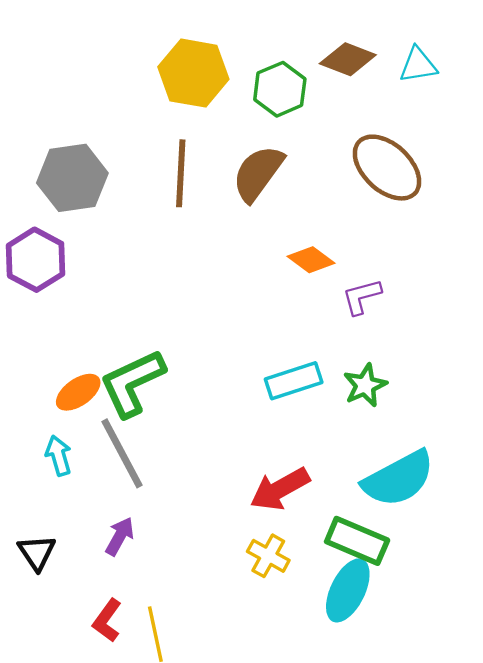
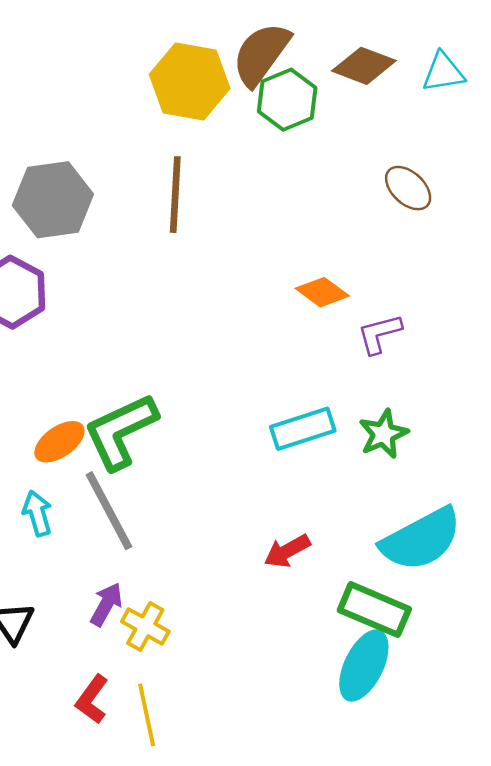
brown ellipse: (387, 168) -> (408, 188), size x0.6
brown semicircle: (258, 173) -> (261, 54), moved
red arrow: (280, 489) -> (287, 551), size x0.7
yellow cross: (268, 556) -> (145, 626), moved

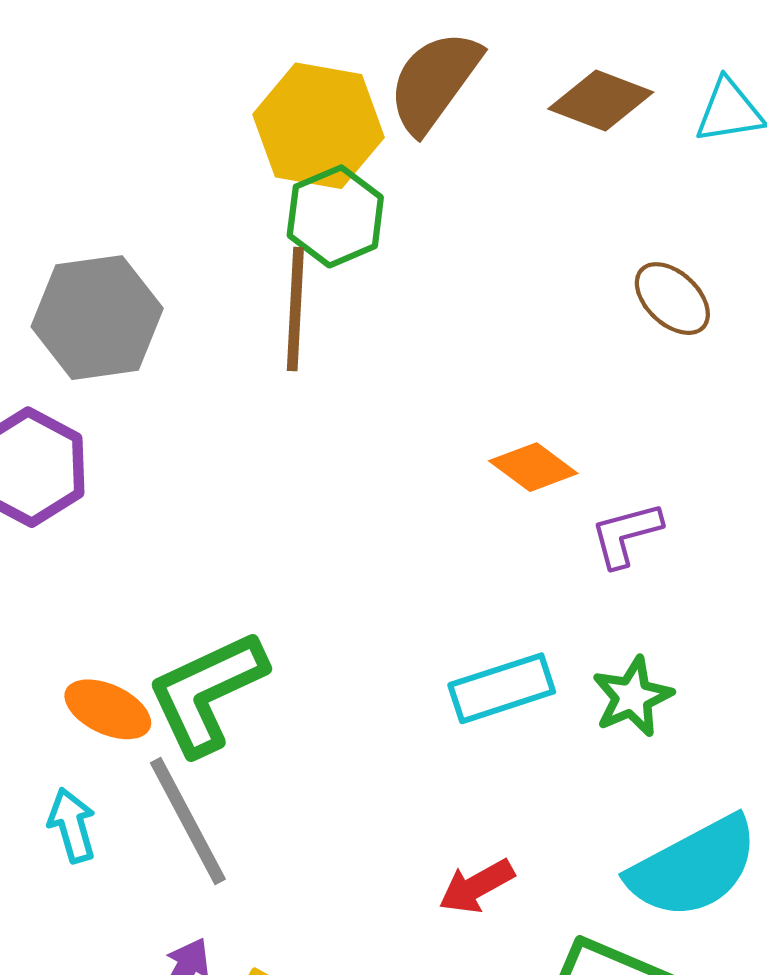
green hexagon: (287, 100) -> (335, 216), moved
orange ellipse: (59, 442) -> (108, 709), turned 60

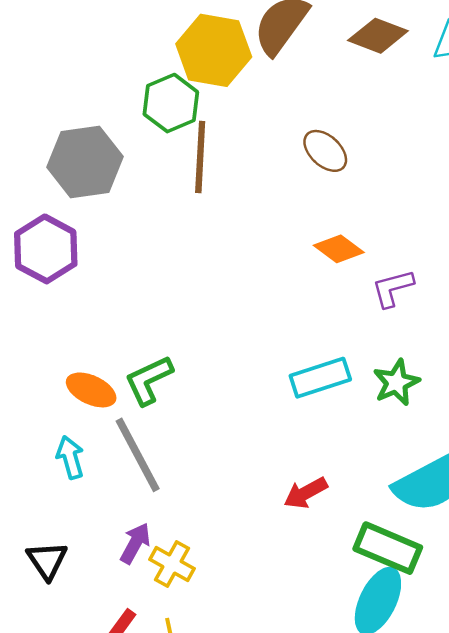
green hexagon: (335, 216) -> (171, 103), moved
brown ellipse: (672, 299) -> (325, 151), moved
green L-shape: (207, 693) -> (149, 380), size x0.7

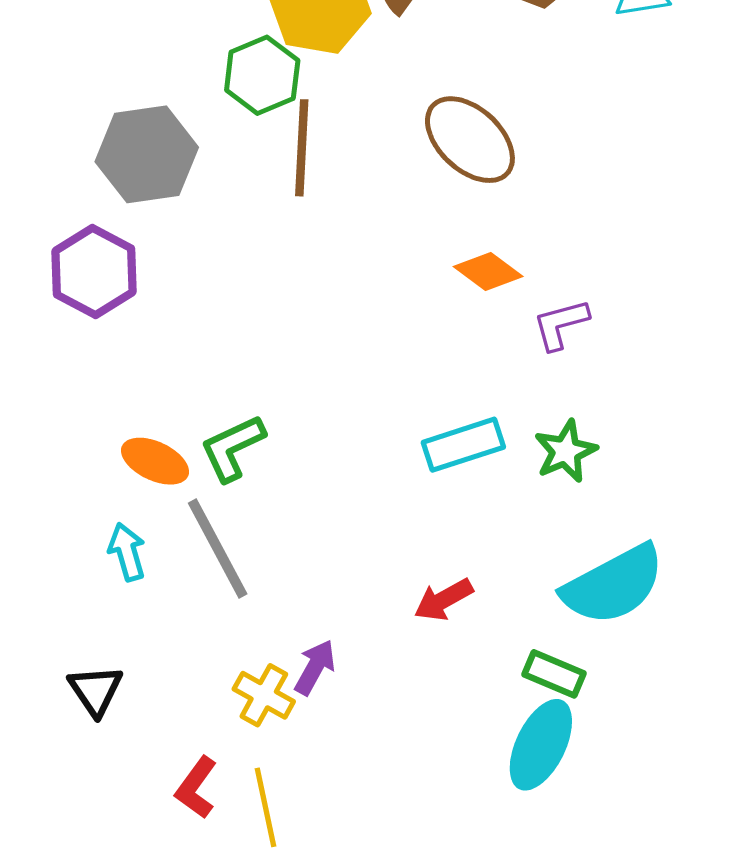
brown ellipse: (325, 151) -> (470, 140), size x1.5
purple arrow: (135, 543) -> (315, 667), moved
green rectangle: (388, 548) -> (554, 674), size x0.7

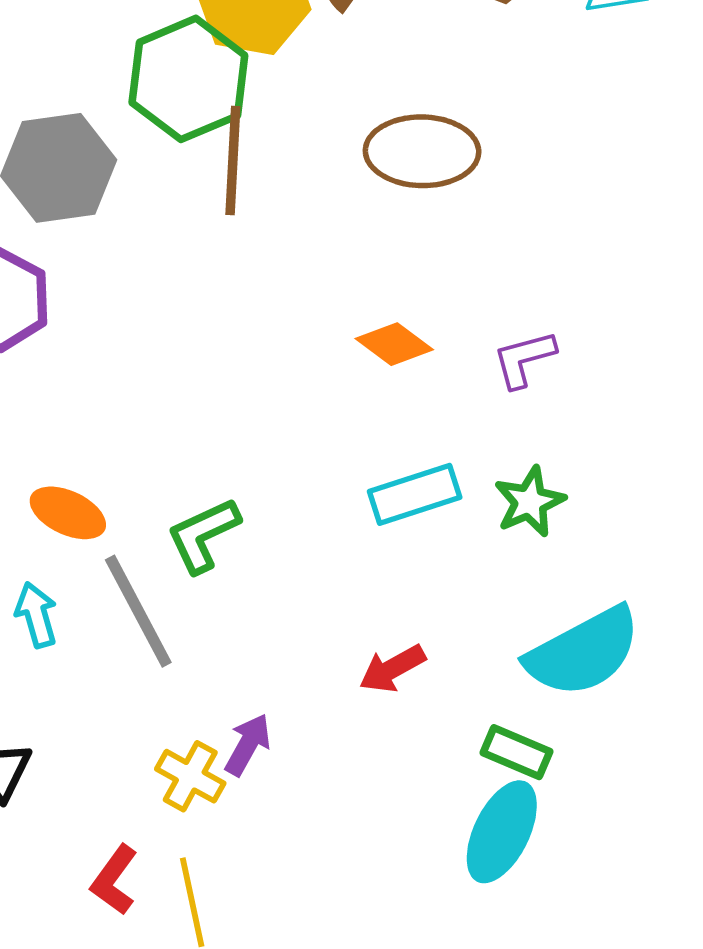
green hexagon: (262, 75) -> (188, 79), size x1.4
brown ellipse: (470, 140) -> (422, 151), turned -42
orange diamond: (488, 271) -> (394, 344), moved
green L-shape: (233, 448) -> (203, 535), moved

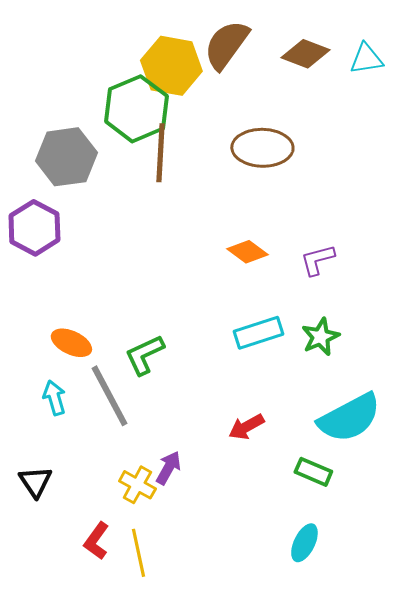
cyan ellipse: (502, 832) -> (304, 543), moved, size x0.7

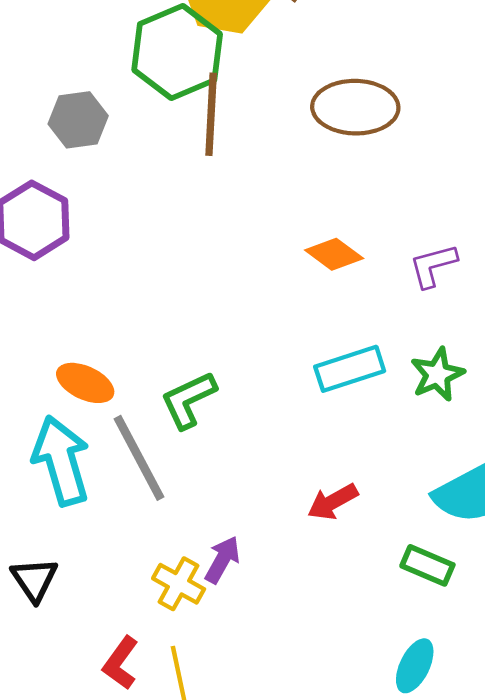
gray hexagon: (66, 157) -> (78, 120), size x0.7
cyan arrow: (54, 398) -> (61, 461), size x1.8

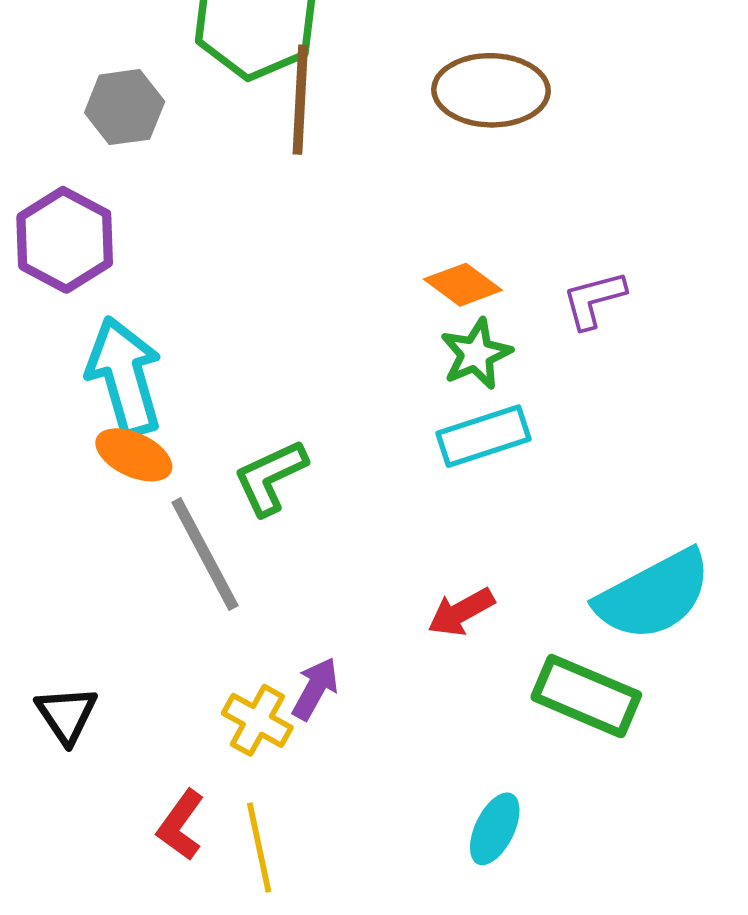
green star: (437, 374) -> (476, 354), moved
cyan arrow: (61, 461) -> (125, 376), moved
green rectangle: (427, 565) -> (586, 696), size x1.5
cyan ellipse: (415, 666) -> (495, 829), moved

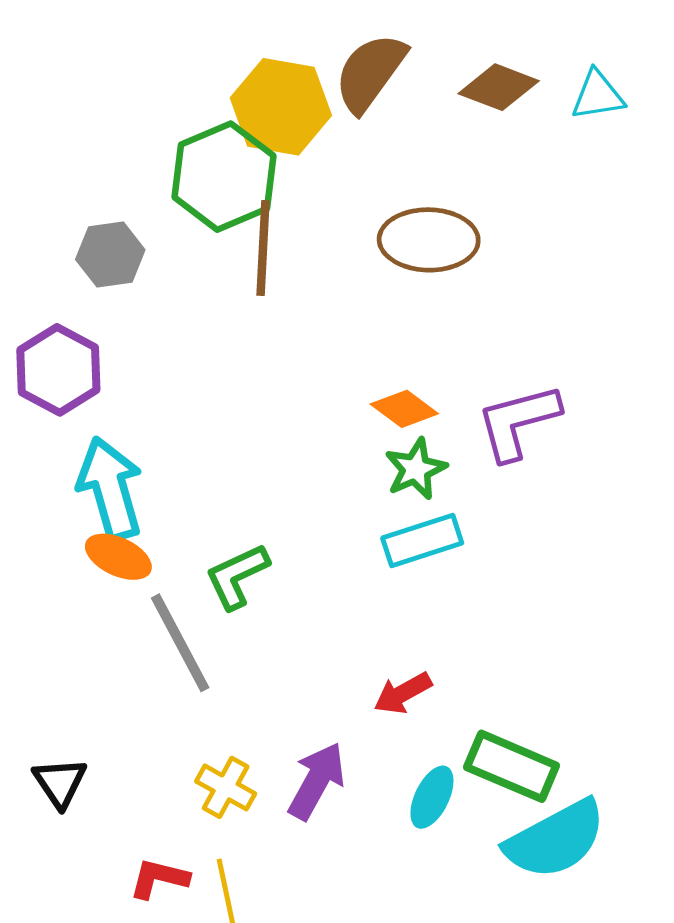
purple L-shape: (594, 300) -> (518, 422), size x1.5
cyan semicircle: (654, 595) -> (555, 839), moved
purple arrow: (315, 689) -> (317, 781), moved, size x1.4
red L-shape: (181, 825) -> (159, 878), turned 68
cyan ellipse: (495, 829) -> (432, 797), moved

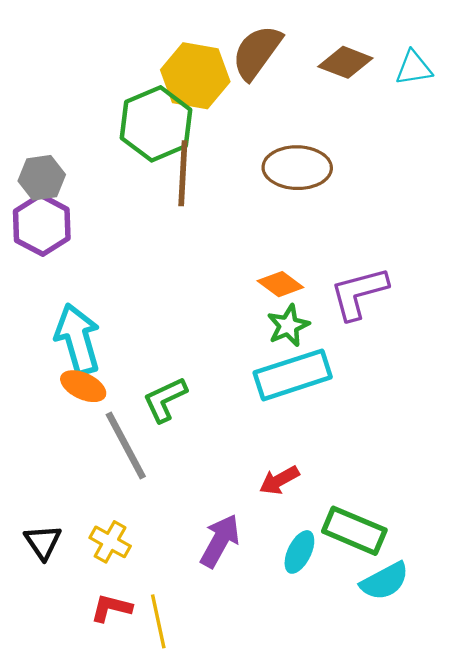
gray hexagon: (110, 255) -> (42, 178), moved
purple hexagon: (58, 370) -> (42, 225), moved
cyan rectangle: (422, 540) -> (293, 375), size x1.4
yellow cross: (226, 787) -> (110, 542), moved
cyan semicircle: (555, 839) -> (385, 581), size x0.7

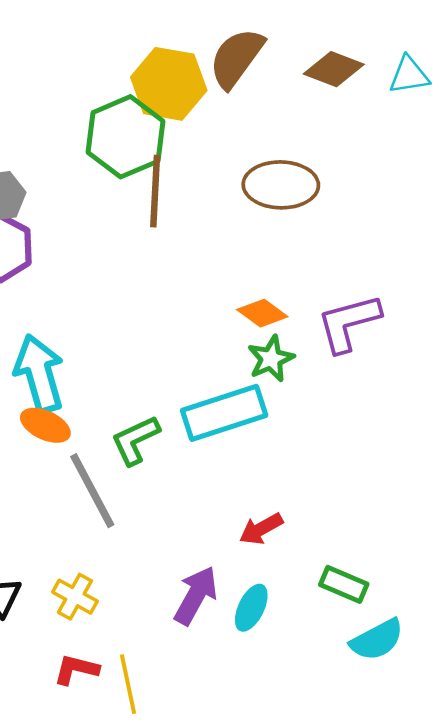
cyan rectangle: (293, 375) -> (224, 413), moved
green rectangle: (354, 531) -> (344, 584), size x0.7
cyan ellipse: (299, 552) -> (251, 608), moved

